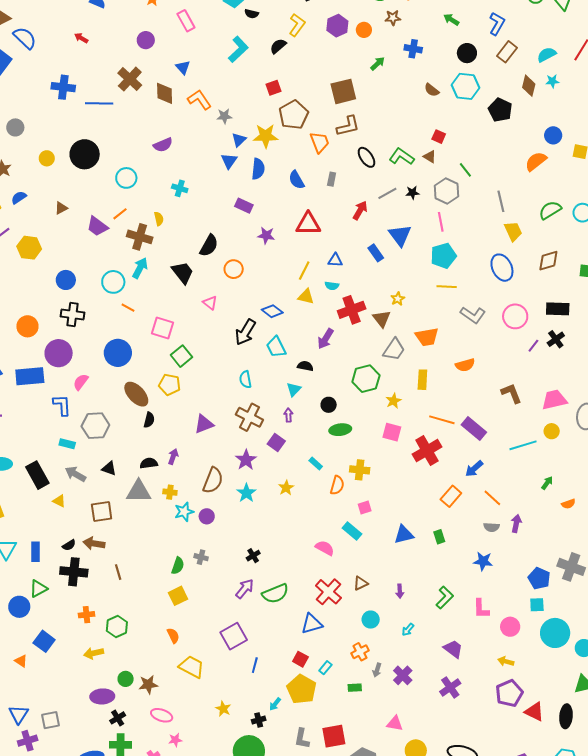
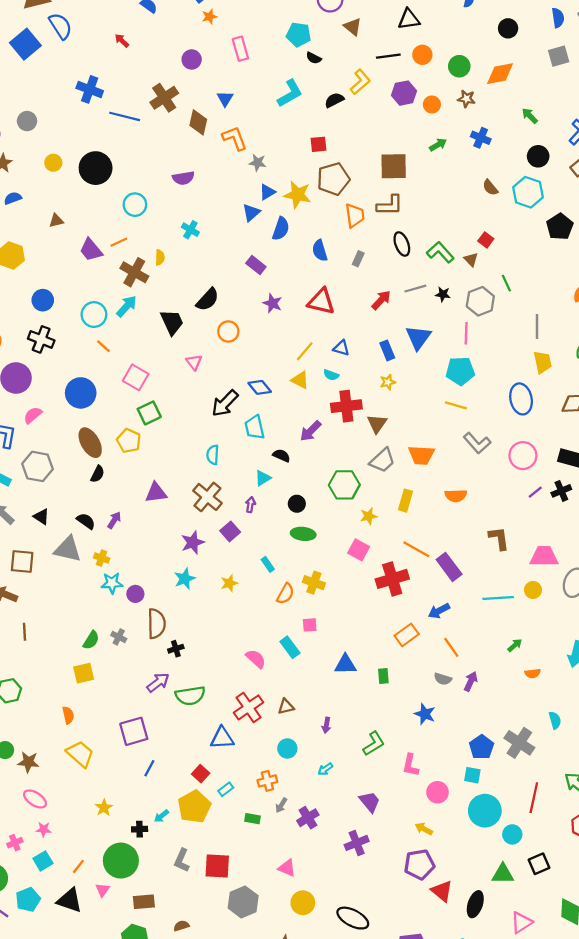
yellow star: (398, 299) -> (388, 382), moved
black semicircle: (149, 463) -> (86, 521), turned 30
brown semicircle: (213, 480) -> (156, 624), moved, turned -36

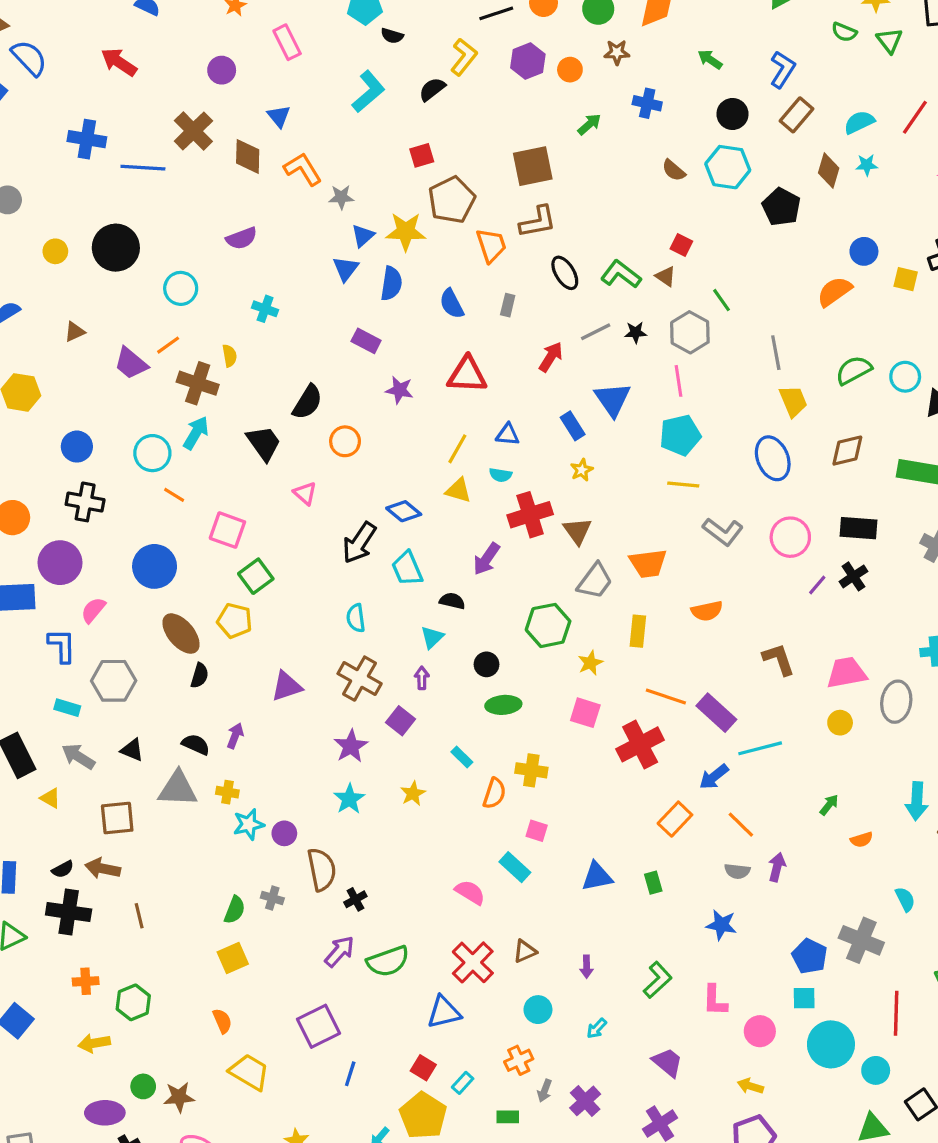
red arrow: (122, 41) -> (119, 62), size x1.6
cyan line: (498, 598) -> (760, 748), moved
pink square: (310, 625) -> (537, 831), turned 32

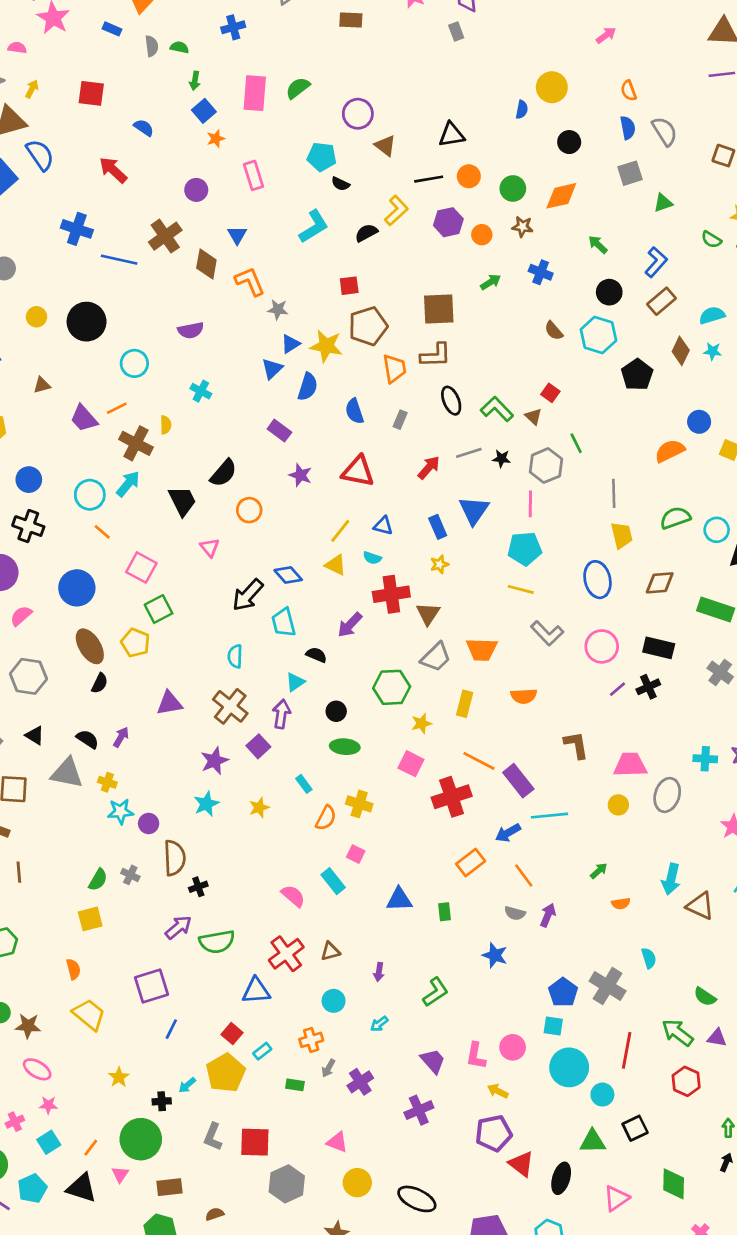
purple arrow: (422, 678) -> (281, 714), size x1.5
pink L-shape: (715, 1000) -> (476, 1056), moved

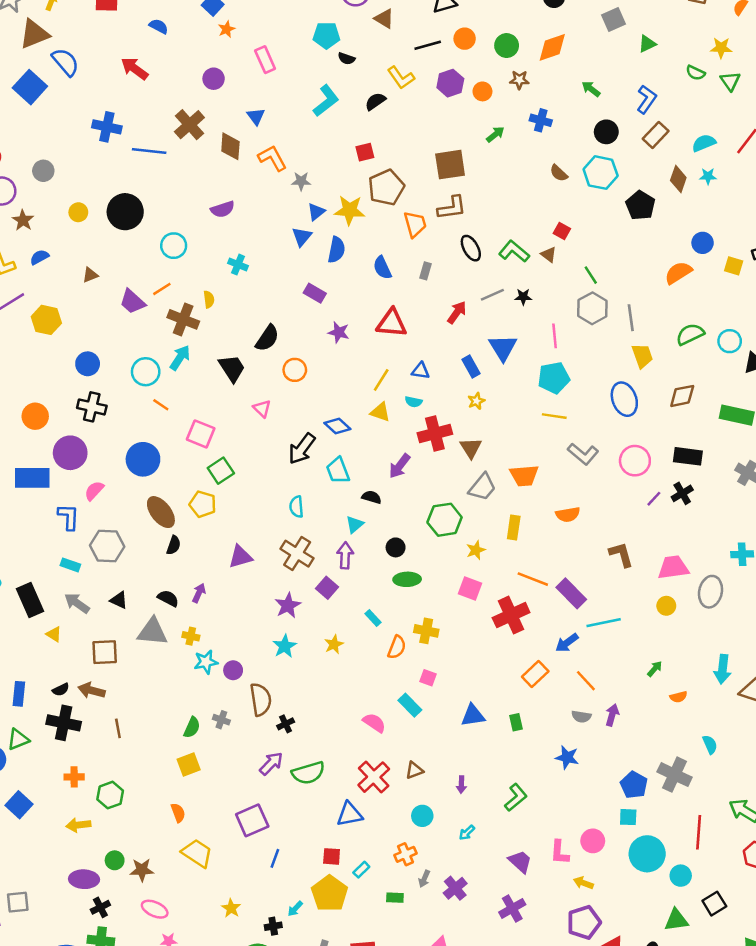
yellow L-shape: (396, 211) -> (401, 78), turned 104
gray hexagon: (546, 466) -> (592, 308), moved
red square: (232, 1034) -> (332, 856), turned -30

